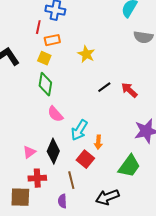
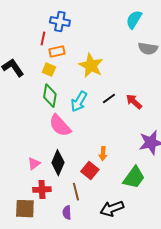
yellow star: (86, 54) -> (91, 66), size x1.4
pink semicircle: (55, 114) -> (60, 126), size x1.4
cyan arrow: (79, 130) -> (79, 102), moved

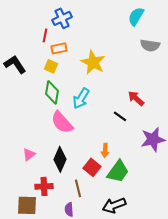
blue cross: (60, 22) -> (62, 18), turned -36
black line: (109, 99) -> (120, 116), moved, turned 72
pink triangle: (34, 164) -> (29, 154), moved
green trapezoid: (134, 178) -> (118, 171), moved

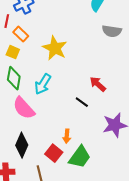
orange rectangle: (59, 48) -> (21, 34), turned 56

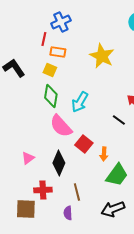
orange rectangle: (21, 34) -> (58, 52), turned -35
yellow star: (55, 48) -> (102, 56), moved
red square: (54, 153) -> (84, 144), moved

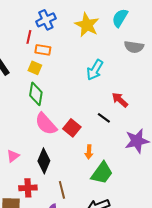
yellow star: (102, 56) -> (87, 25), moved
cyan arrow: (80, 102) -> (95, 70), moved
red square: (84, 144) -> (72, 128), moved

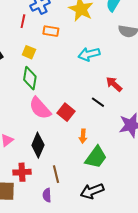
orange rectangle: (43, 50) -> (51, 31), moved
cyan arrow: (95, 70) -> (89, 54), turned 45

